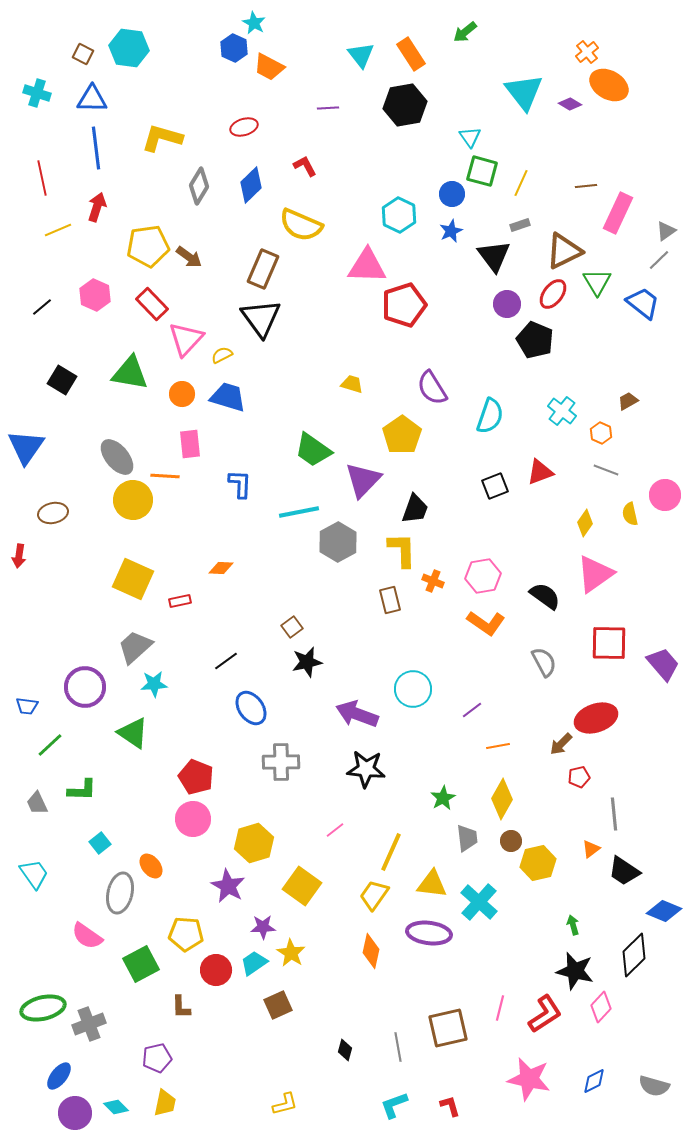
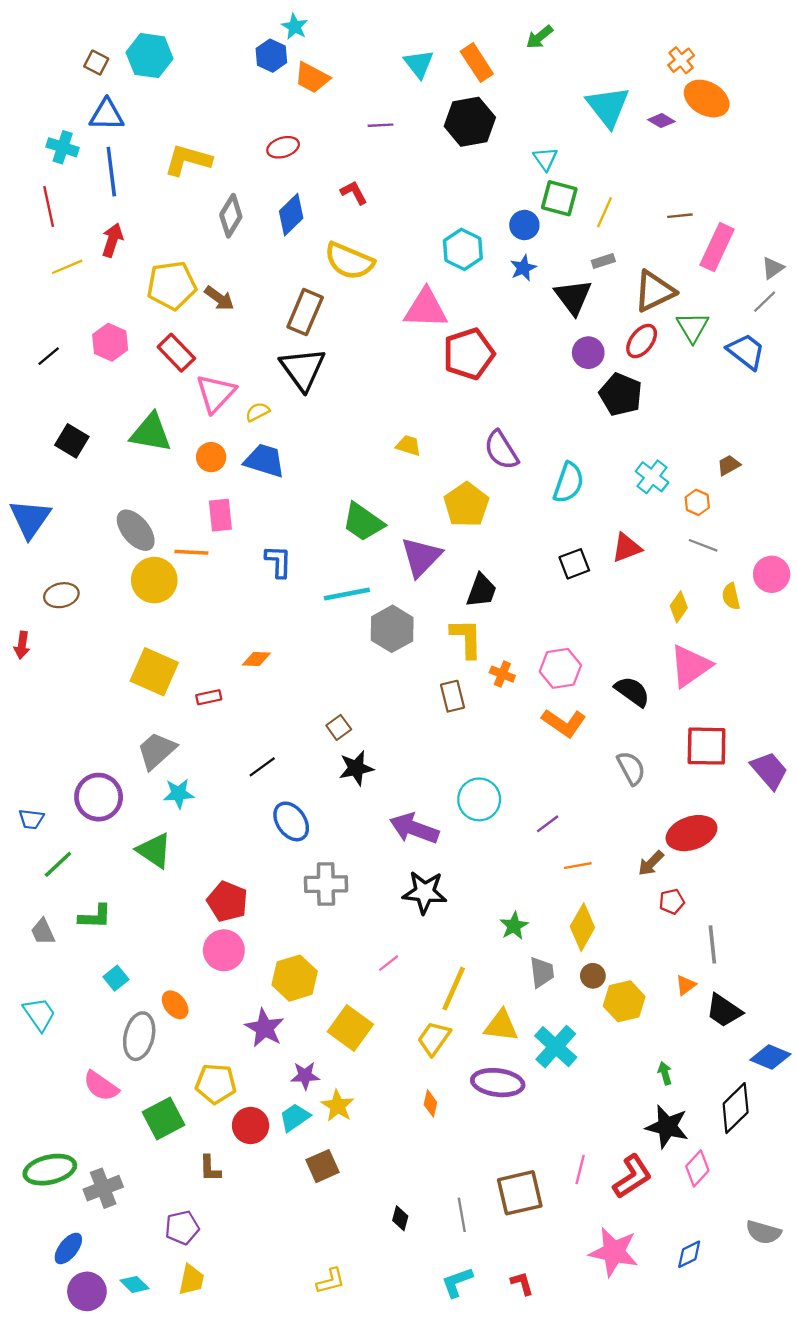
cyan cross: (37, 93) -> (63, 147), moved
orange diamond: (371, 951) -> (430, 1103), size x0.7
gray semicircle: (654, 1086) -> (763, 1232), moved

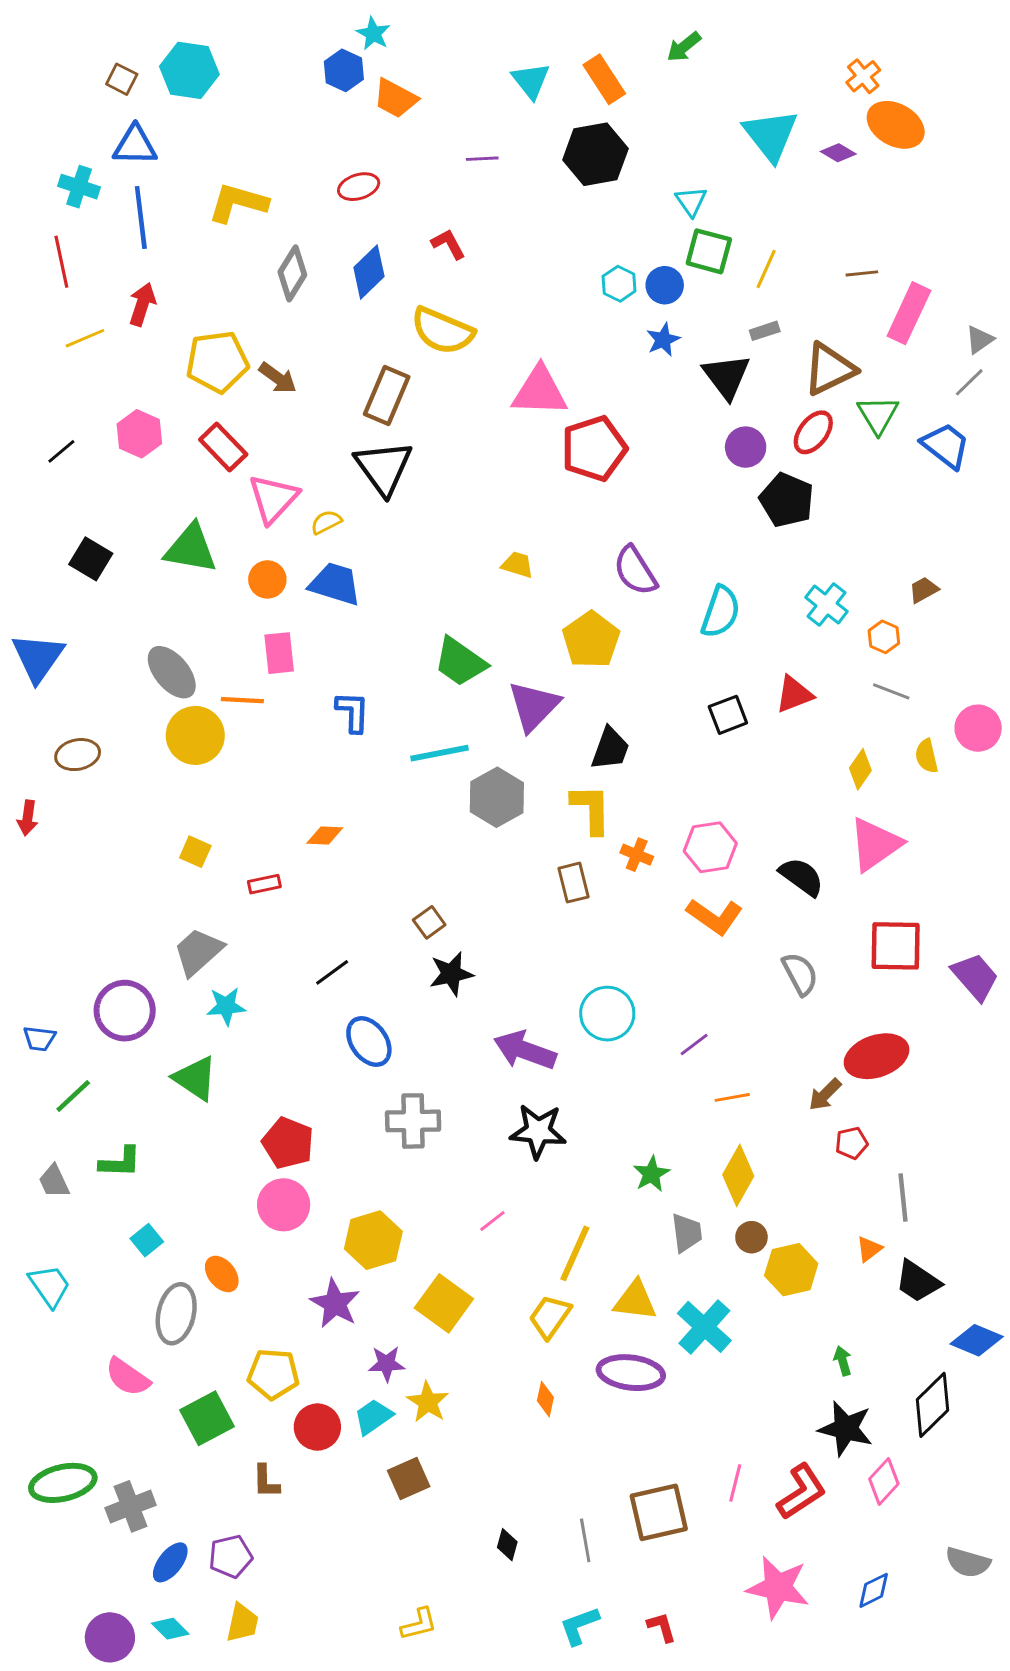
cyan hexagon: (463, 249) -> (619, 284), moved, size x0.7
yellow square: (154, 672) -> (195, 852), size x0.5
blue ellipse: (68, 1248) -> (170, 1562), moved

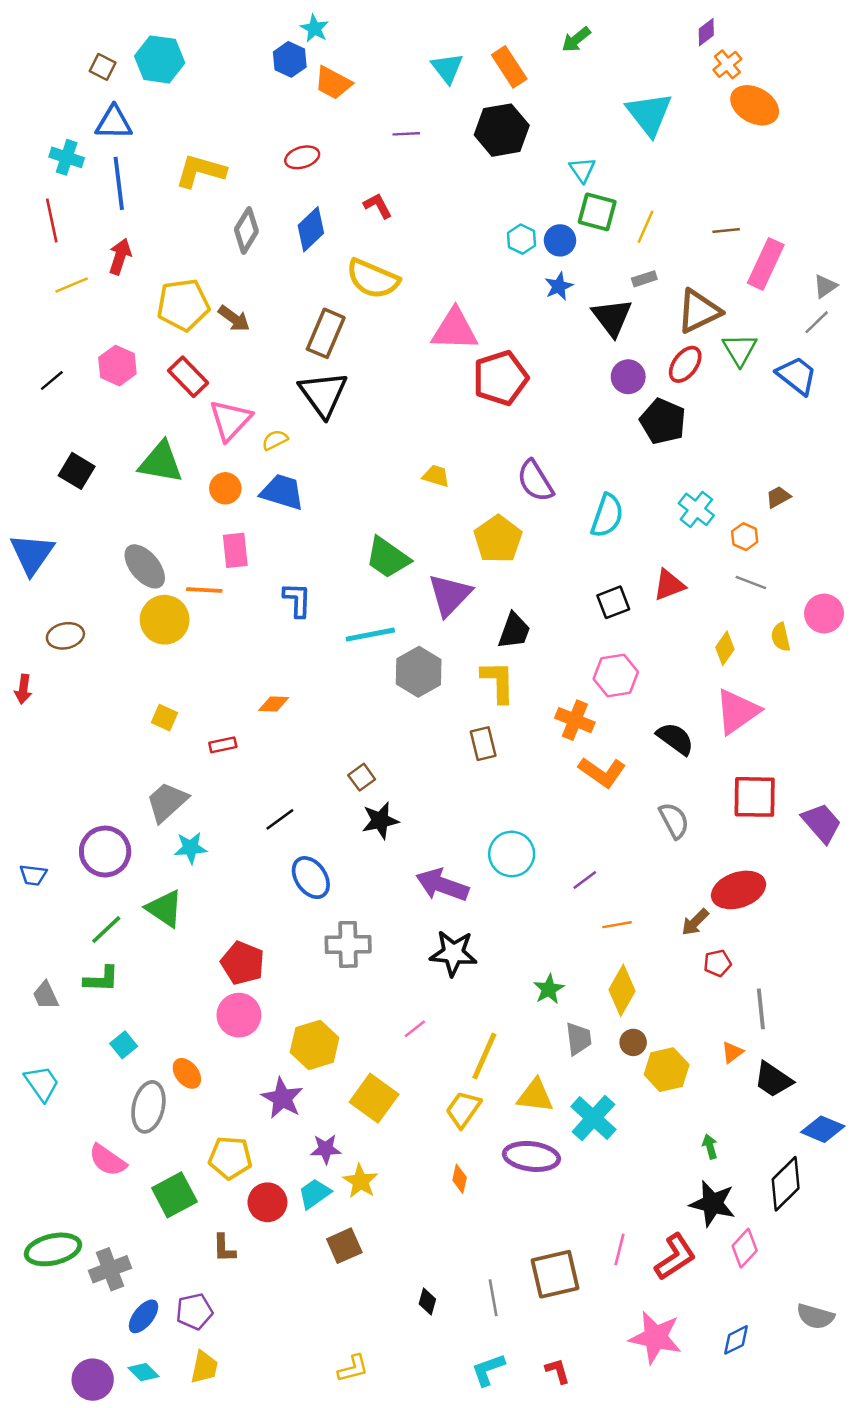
purple diamond: (838, 153) -> (706, 32), moved, turned -68
pink hexagon: (710, 847) -> (616, 675), moved
orange cross: (637, 855) -> (575, 720), moved, size x1.4
green line: (73, 1096) -> (106, 930), moved

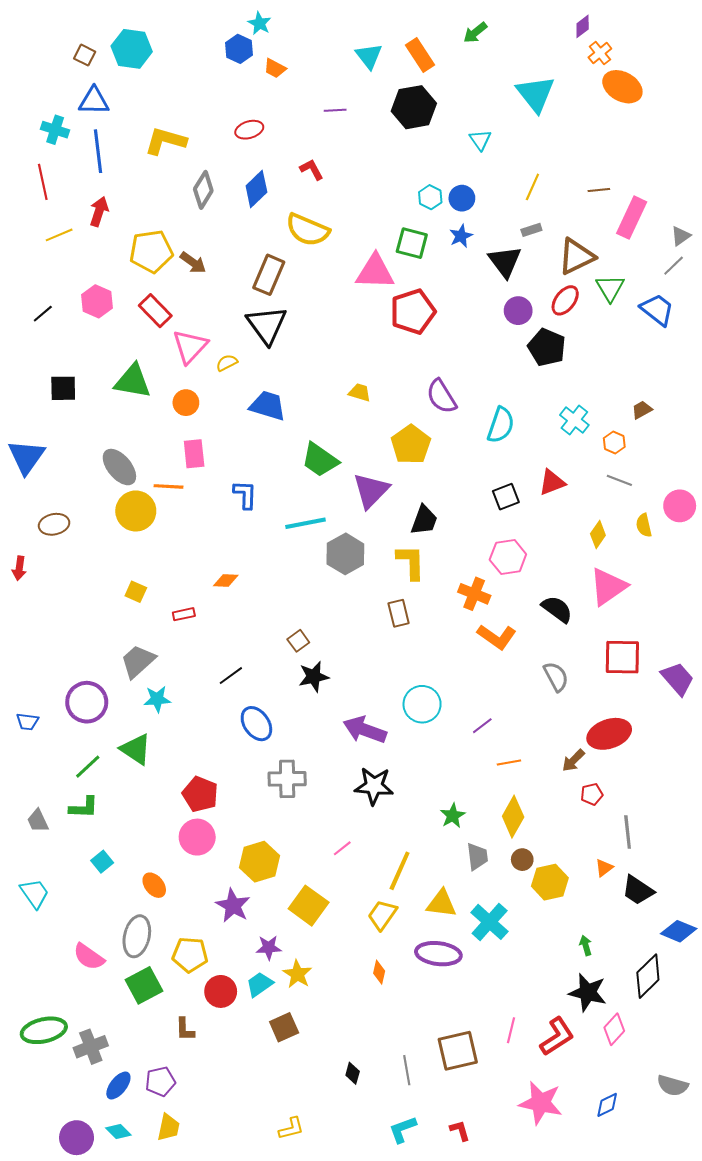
orange trapezoid: (333, 83) -> (275, 68), size x0.7
green square: (597, 212) -> (412, 243), moved
black square: (77, 471) -> (63, 388), turned -32
blue trapezoid: (282, 492) -> (268, 406), moved
gray ellipse: (148, 1107) -> (137, 936), moved

